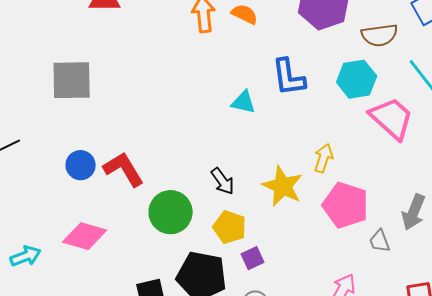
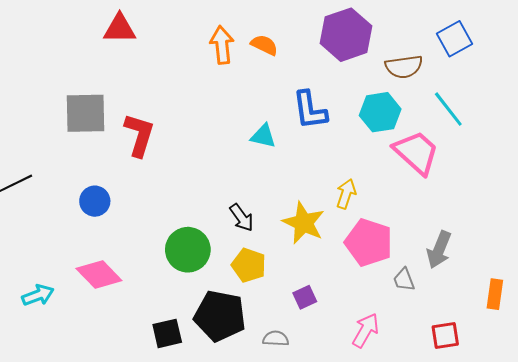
red L-shape: (124, 169) -> (139, 135), moved, turned 48
pink diamond: (85, 236) -> (99, 274), turned 30
purple square: (253, 258) -> (305, 297), moved

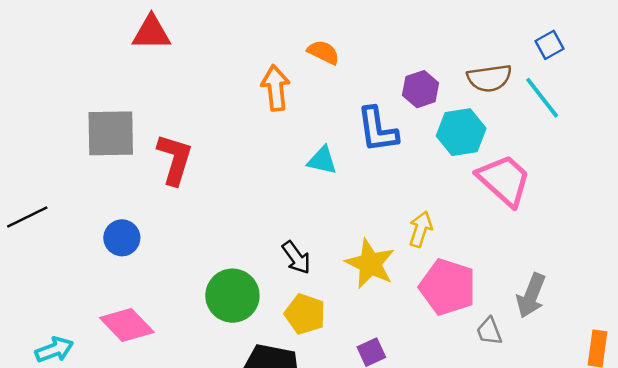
purple hexagon: (346, 35) -> (421, 89), moved, size x0.6
blue square: (455, 39) -> (550, 45), size x0.7
orange arrow: (222, 45) -> (275, 88), moved
cyan line: (448, 109) -> (542, 98), moved

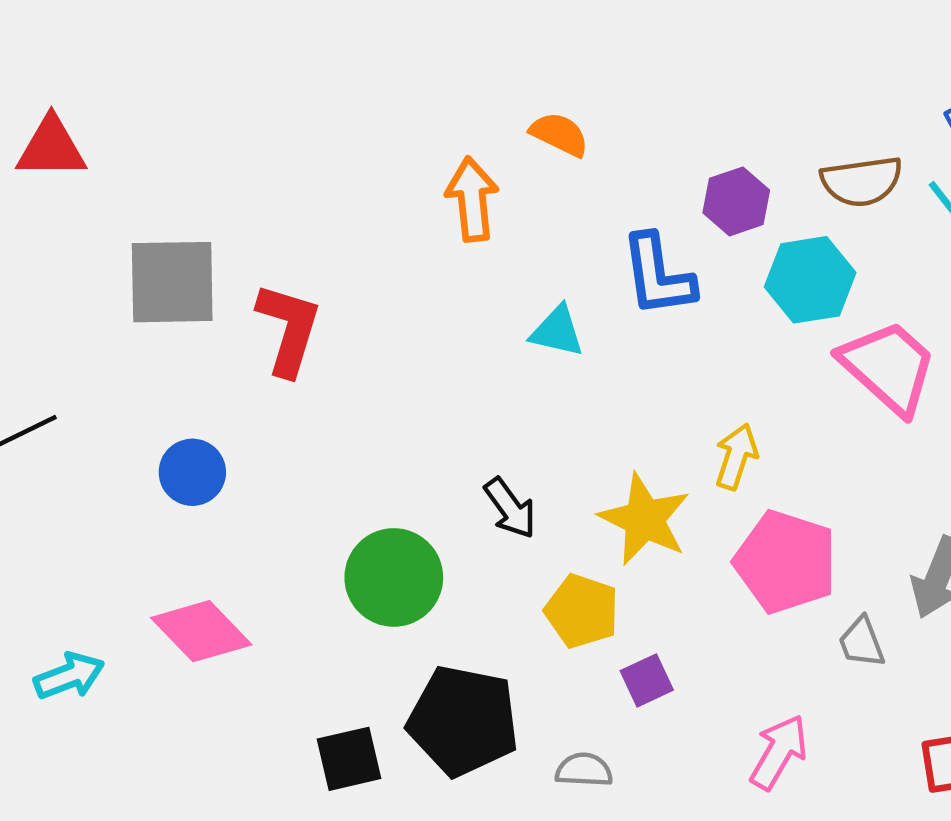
red triangle: (151, 33) -> (51, 148), moved
yellow pentagon: (305, 314) -> (582, 611), moved

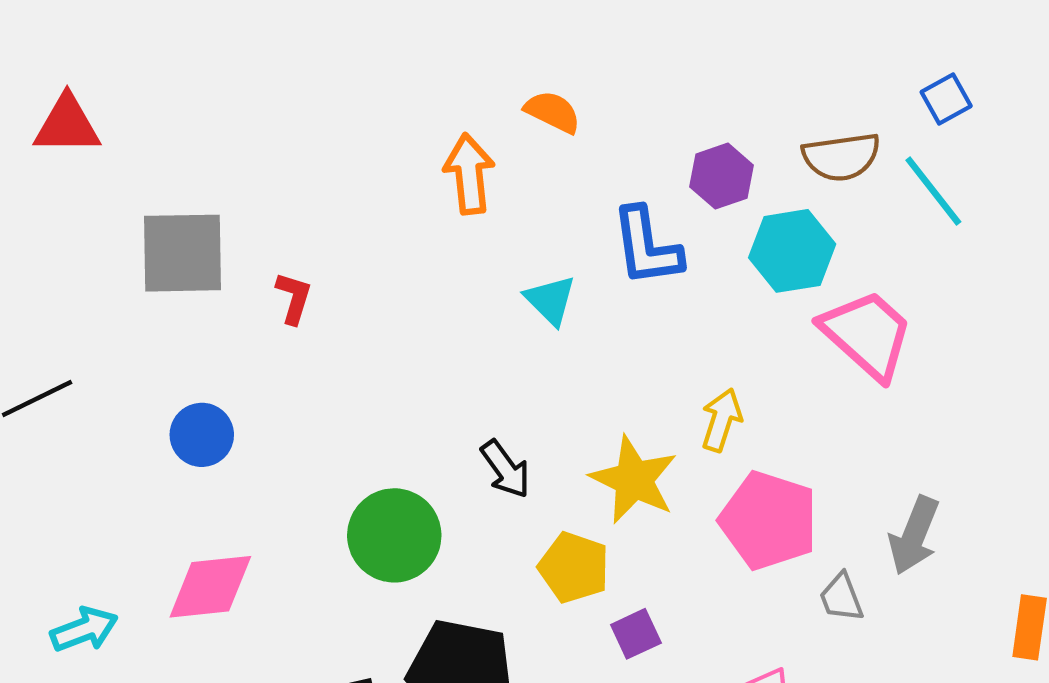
red L-shape: (289, 329) -> (294, 298), size x0.6
cyan triangle: (557, 331) -> (550, 300), turned 32
pink diamond: (201, 631) -> (210, 587), turned -52

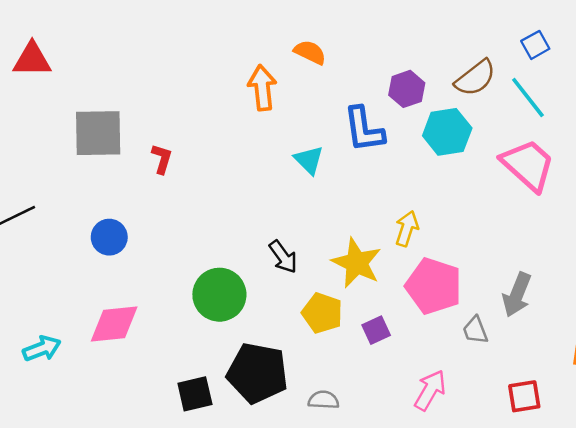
brown semicircle: (841, 157) -> (475, 78), turned -30
pink trapezoid: (867, 334) -> (528, 165), moved
purple square: (636, 634) -> (376, 330), moved

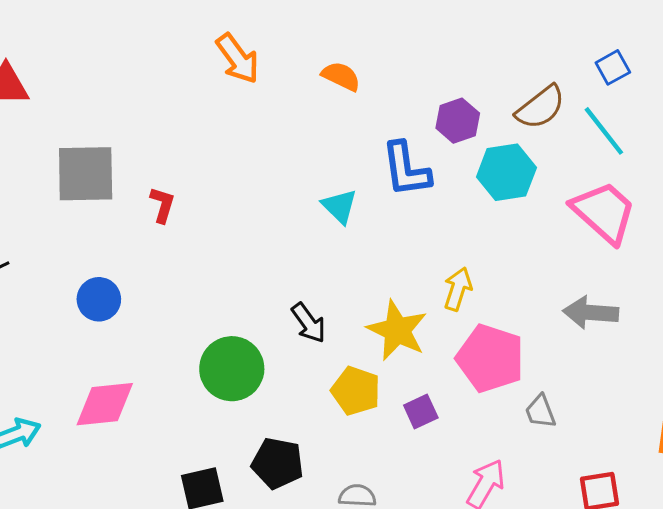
orange arrow: (262, 88) -> (238, 59), moved, turned 150
gray arrow: (517, 295) -> (591, 313), moved, turned 72
black pentagon: (257, 373) -> (278, 463), size x0.7

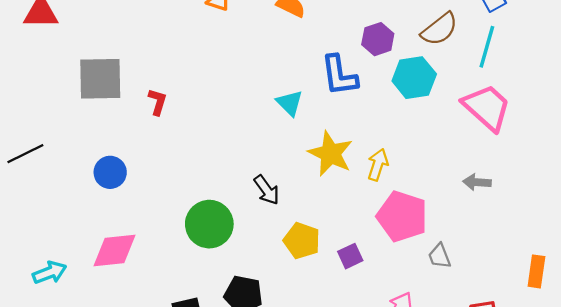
cyan line: (604, 131) -> (487, 47), turned 54
gray arrow: (591, 313) -> (477, 182), size x0.7
yellow star: (397, 330) -> (330, 154), moved

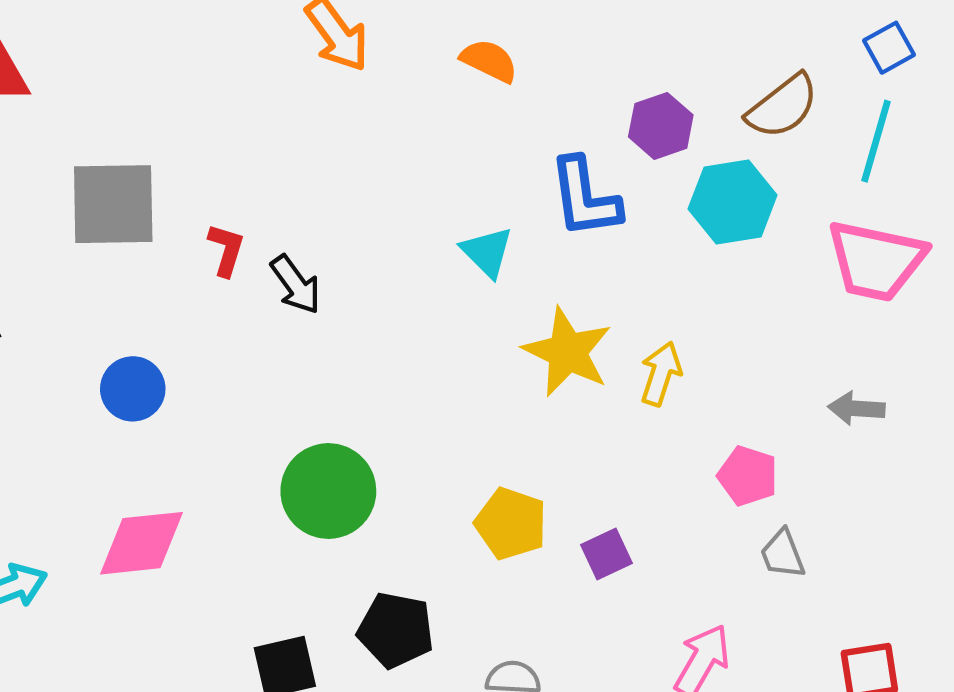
pink trapezoid: (487, 107) -> (876, 261), turned 150
black arrow: (267, 190) -> (296, 285), moved
pink pentagon: (402, 216) -> (748, 476), moved, size x0.6

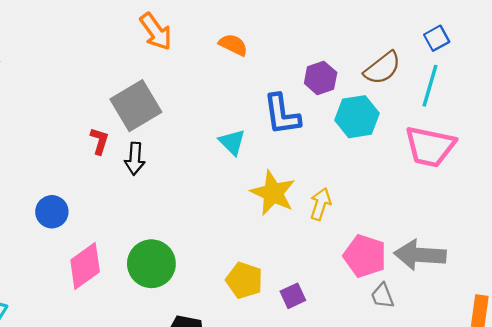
gray square: (113, 204) -> (136, 106), moved, turned -30
black arrow: (296, 285) -> (135, 159), turned 40
gray arrow: (856, 408) -> (420, 255), moved, size x1.8
pink pentagon: (748, 476) -> (365, 256), size x1.4
pink diamond: (141, 543) -> (85, 266), moved, turned -30

